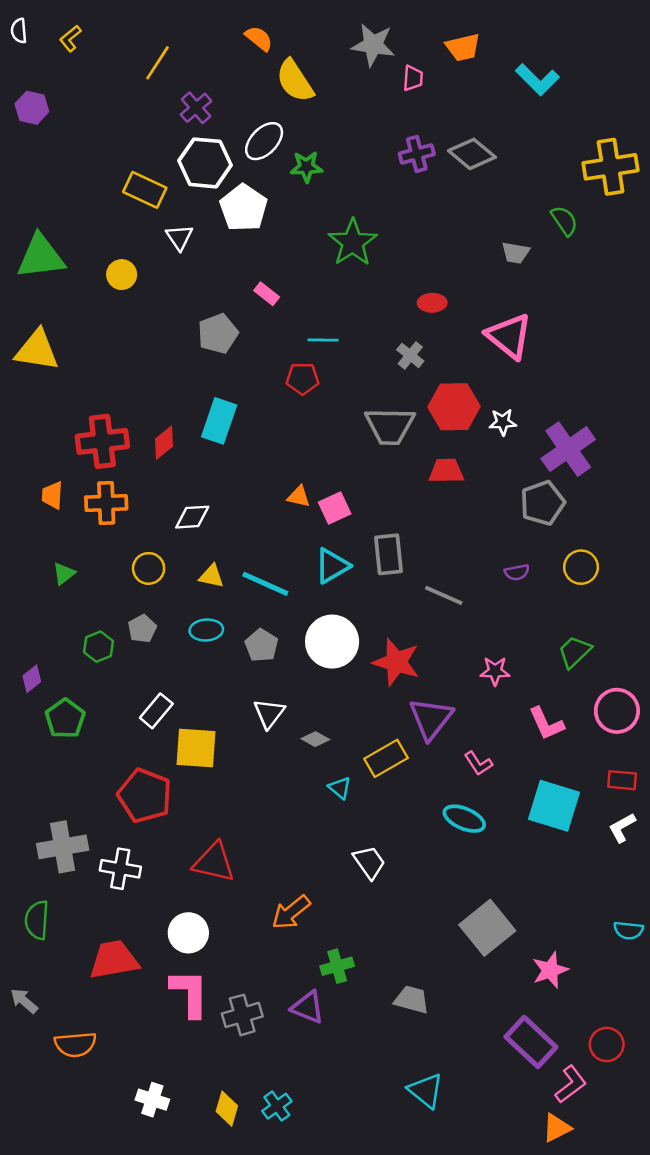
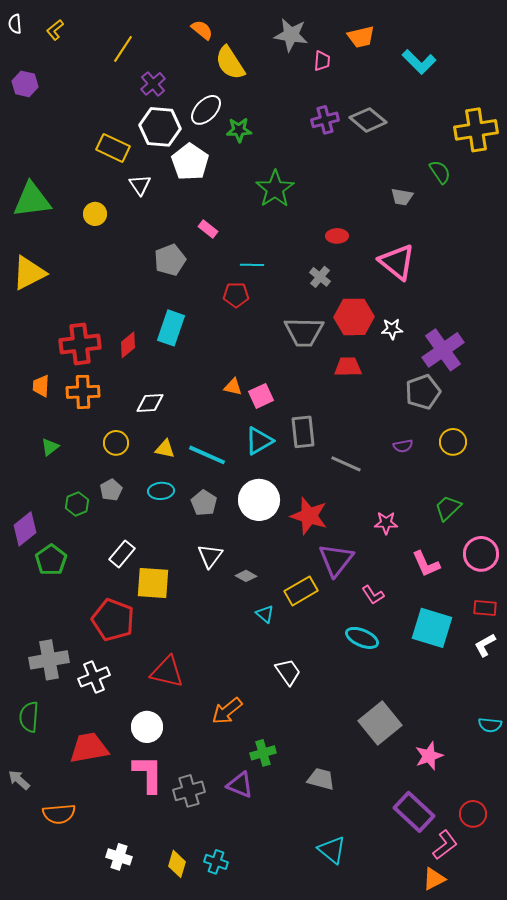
yellow triangle: (37, 350) -> (29, 273), turned -36
purple diamond: (32, 679) -> (25, 529), size x1.6
white cross: (120, 869) -> (94, 677), turned -32
cyan cross: (277, 1106) -> (216, 862), turned -35

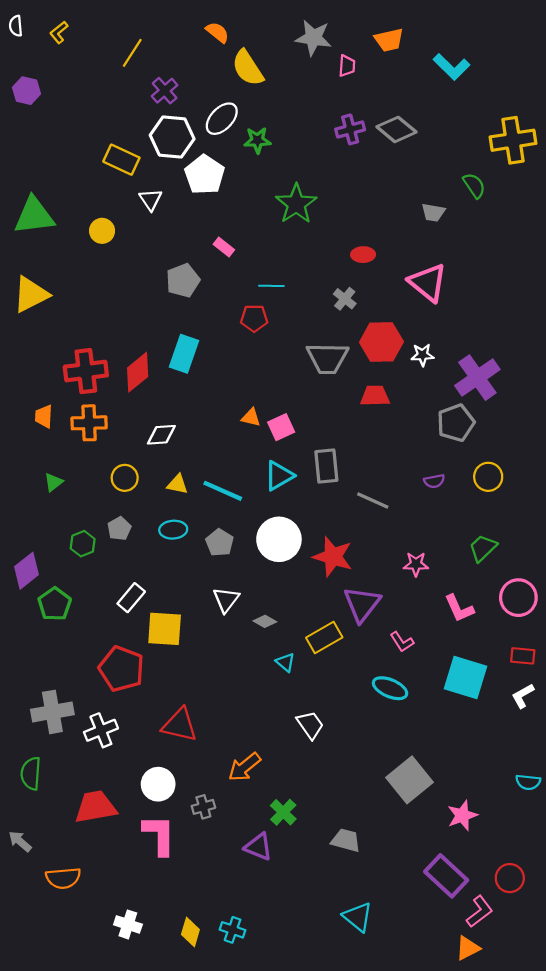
red diamond: (128, 345) -> (138, 372), size x1.4
green cross: (263, 753) -> (283, 812), turned -30
gray cross: (189, 791) -> (203, 807), moved, size x0.7

